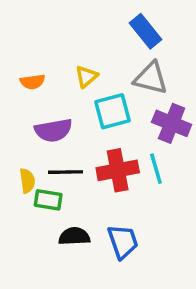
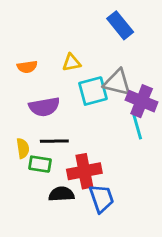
yellow triangle: (86, 76) -> (71, 62), turned 30
gray triangle: (151, 78) -> (117, 83), moved
cyan line: (156, 169) -> (137, 127), moved
red cross: (118, 170) -> (84, 171), moved

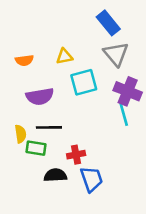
gray triangle: (117, 83) -> (116, 54), moved, turned 36
red cross: (84, 171) -> (76, 155), size x0.6

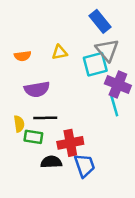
cyan square: (84, 82) -> (95, 64), moved
red cross: (76, 155) -> (70, 143), size x1.5

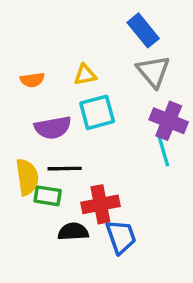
cyan square: (95, 64) -> (97, 112), moved
yellow semicircle: (19, 124) -> (27, 177), size x1.5

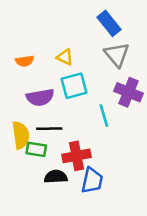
yellow triangle: (85, 75) -> (65, 57), turned 36
cyan line: (164, 151) -> (104, 116), moved
blue trapezoid: (121, 237) -> (92, 181), turned 32

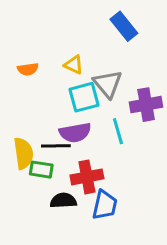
gray triangle: (117, 55) -> (108, 84), moved
purple cross: (128, 92) -> (146, 105), turned -32
purple semicircle: (40, 97) -> (75, 133), moved

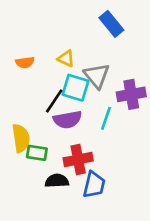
cyan square: (84, 97) -> (75, 88), turned 32
cyan line: (118, 131) -> (106, 118), turned 35
black line: (56, 146) -> (54, 101), moved, turned -55

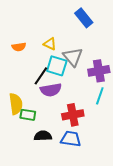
cyan line: (106, 118) -> (100, 96), moved
red cross: (78, 159) -> (73, 115), moved
blue trapezoid: (94, 185) -> (71, 139), turned -95

